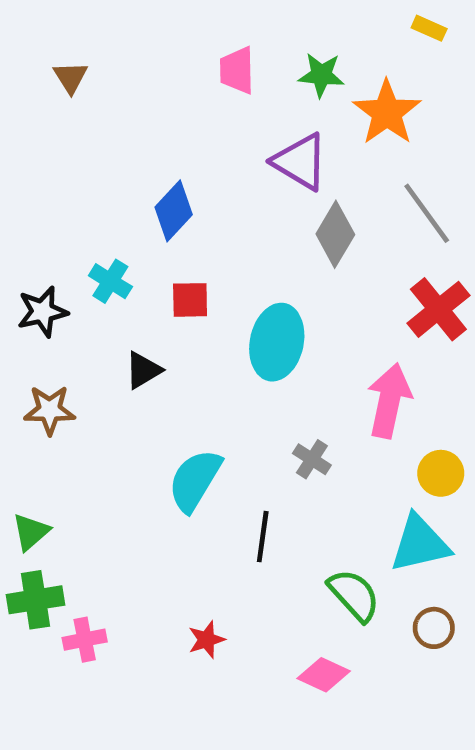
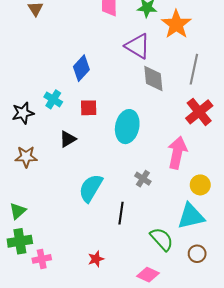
gray line: (427, 213) -> (194, 69), turned 48
gray diamond: (335, 234) -> (153, 79), turned -36

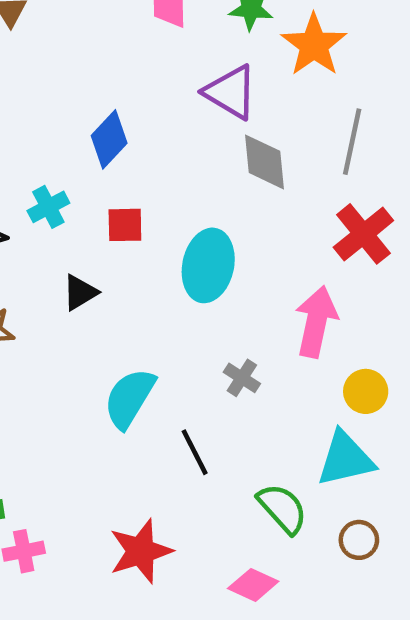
cyan cross: (53, 99) -> (48, 207), turned 30
black line: (121, 213) -> (195, 452), turned -35
red star: (96, 259) -> (141, 551), size x1.8

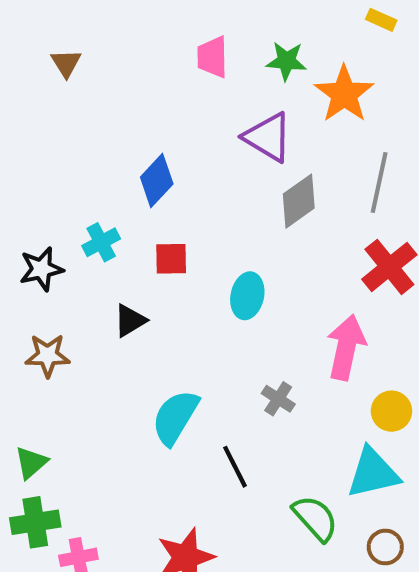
gray diamond: (264, 162) -> (299, 201), turned 60
cyan ellipse: (208, 265) -> (247, 296), size x0.7

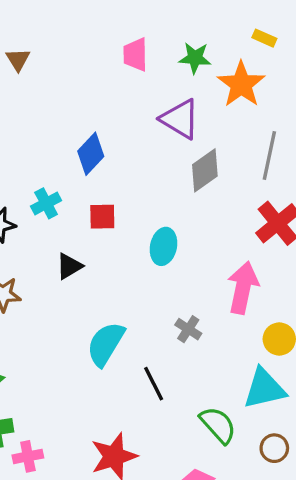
yellow rectangle: (381, 20) -> (264, 38), moved

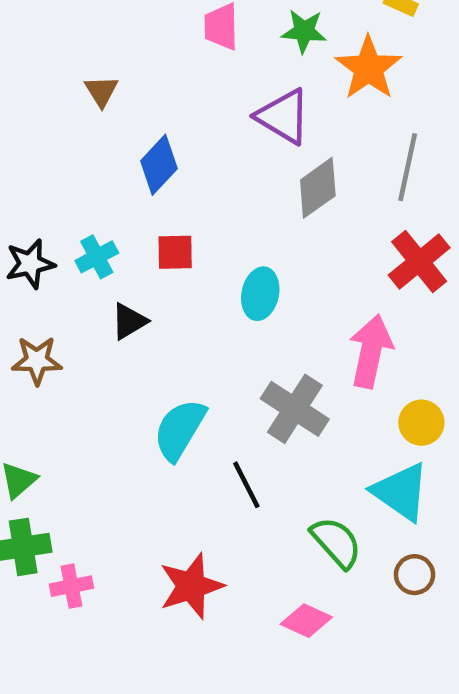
brown triangle: (18, 60) -> (101, 91), moved
cyan cross: (46, 203) -> (97, 257), moved
gray cross: (188, 329) -> (295, 409), size x1.8
cyan triangle: (264, 389) -> (401, 492), turned 48

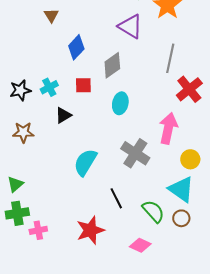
gray line: (408, 167) -> (170, 58), moved
gray diamond: (318, 188) -> (112, 65), moved
black line: (246, 485) -> (116, 198), moved
brown circle: (415, 575) -> (181, 218), moved

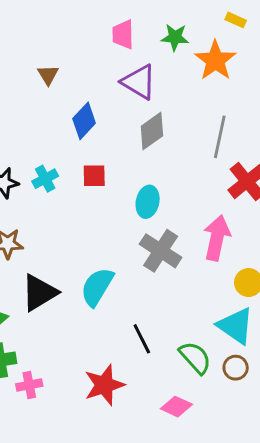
purple triangle: (130, 26) -> (139, 82), moved
gray diamond: (112, 65) -> (152, 131), moved
black triangle: (63, 115) -> (39, 293), moved, size x1.6
gray cross: (135, 153) -> (161, 251), moved

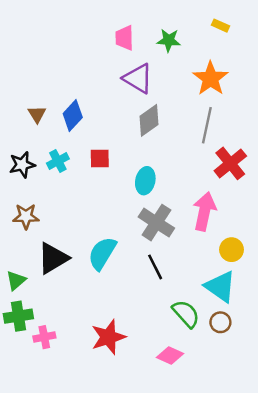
orange star: (215, 60) -> (211, 78), moved
brown triangle: (48, 75) -> (37, 114), moved
blue diamond: (84, 121) -> (73, 115), moved
black line: (142, 339) -> (155, 267), moved

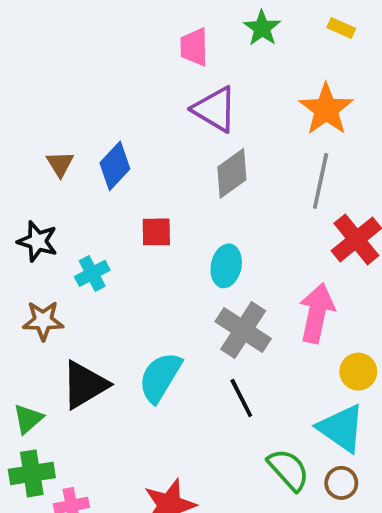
green star: (169, 40) -> (262, 28), moved, turned 30
cyan cross: (58, 161) -> (92, 273), moved
black star: (22, 165) -> (37, 241), turned 30

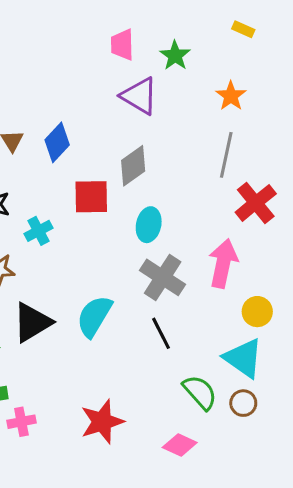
green star: (262, 28) -> (175, 56), moved
orange star: (326, 109) -> (231, 96), size x0.7
gray diamond: (232, 173) -> (133, 166), moved
red square: (156, 232) -> (91, 197), size x1.4

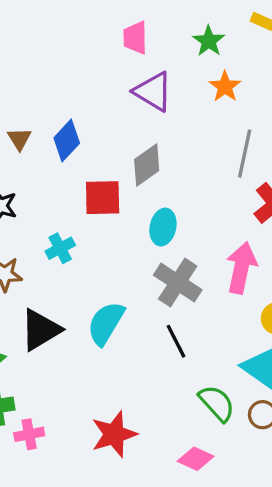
green star: (175, 56) -> (209, 41), moved
orange star: (231, 96) -> (225, 87), moved
cyan cross: (38, 231) -> (60, 248), moved

